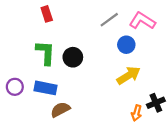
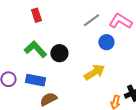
green L-shape: (46, 53) -> (35, 49), turned -45
yellow arrow: (129, 75) -> (94, 72), moved

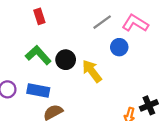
yellow arrow: (94, 72) -> (92, 71), moved, turned -95

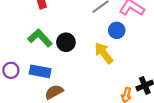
yellow arrow: (92, 71) -> (104, 53), moved

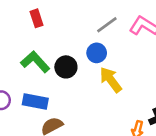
blue circle: (117, 30) -> (97, 53), moved

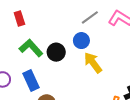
red rectangle: (37, 18) -> (19, 18), moved
blue rectangle: (35, 102) -> (31, 80), turned 54

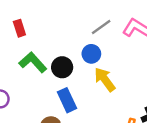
blue rectangle: (31, 80) -> (67, 100), moved

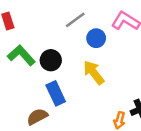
gray line: (101, 27) -> (75, 20), moved
blue circle: (91, 54) -> (96, 38), moved

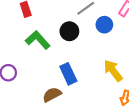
black circle: (51, 60) -> (69, 31), moved
yellow arrow: (94, 72) -> (113, 71), moved

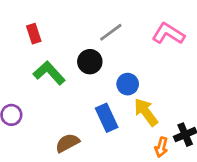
blue circle: (104, 25) -> (128, 84), moved
blue rectangle: (68, 74) -> (107, 118), moved

